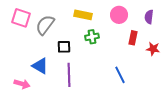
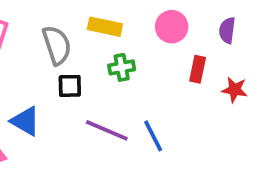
gray semicircle: (45, 25) -> (57, 45), moved, turned 125
purple line: (69, 75) -> (107, 130), moved, turned -65
blue line: (120, 75) -> (153, 136), moved

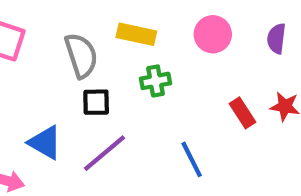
red rectangle: (198, 69) -> (242, 113), moved, turned -45
purple line: (107, 130) -> (105, 153), moved, turned -63

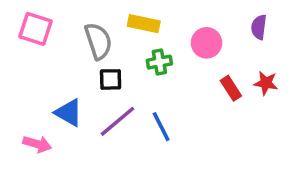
pink circle: (213, 34) -> (207, 43), moved
blue line: (192, 159) -> (161, 127), moved

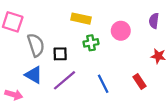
gray semicircle: (98, 41) -> (36, 45), moved
red rectangle: (231, 88) -> (140, 81), moved
blue line: (161, 127) -> (103, 84), moved

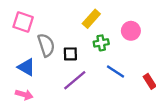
yellow rectangle: (81, 19) -> (91, 19), turned -60
blue triangle: (34, 75) -> (26, 67), moved
blue line: (103, 84) -> (115, 72), moved, turned -30

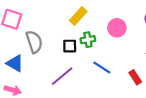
black square: (70, 54) -> (70, 46), moved

